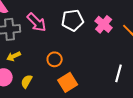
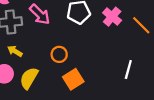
yellow arrow: (14, 56) -> (15, 51), turned 56
yellow semicircle: (27, 81) -> (29, 78), size x1.5

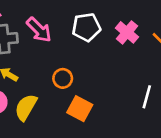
orange square: (73, 79) -> (80, 109), turned -30

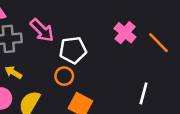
white pentagon: (86, 27) -> (73, 50), moved

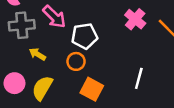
yellow arrow: (13, 72) -> (37, 54), moved
white line: (144, 93) -> (139, 78), moved

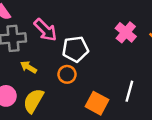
orange square: (92, 89) -> (97, 103), moved

